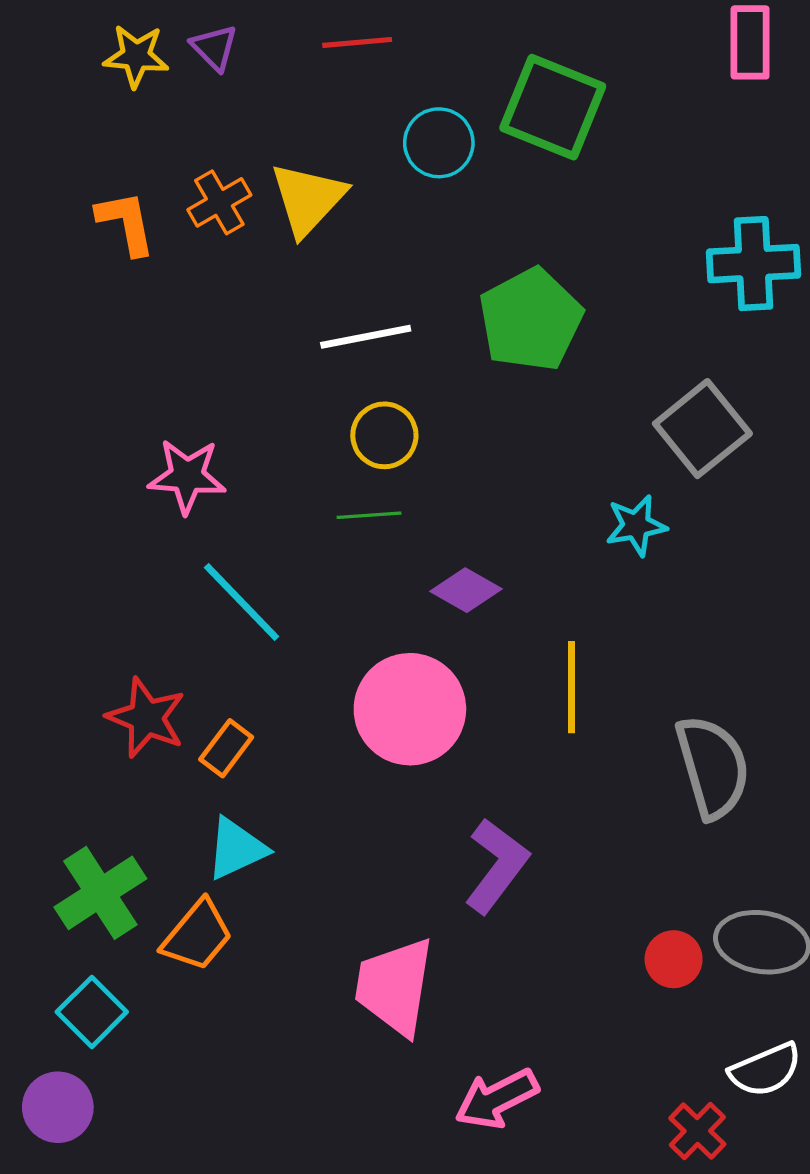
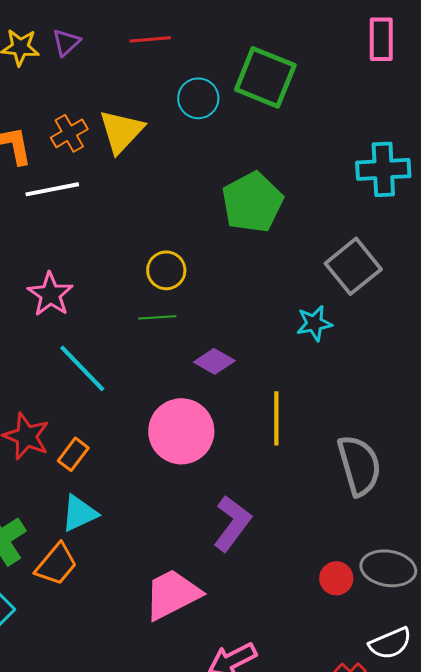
purple triangle: (214, 48) -> (66, 42), turned 32
white line: (366, 337) -> (52, 189), moved
pink star: (187, 476) -> (50, 294), turned 30
pink trapezoid: (395, 986) -> (172, 594), turned 54

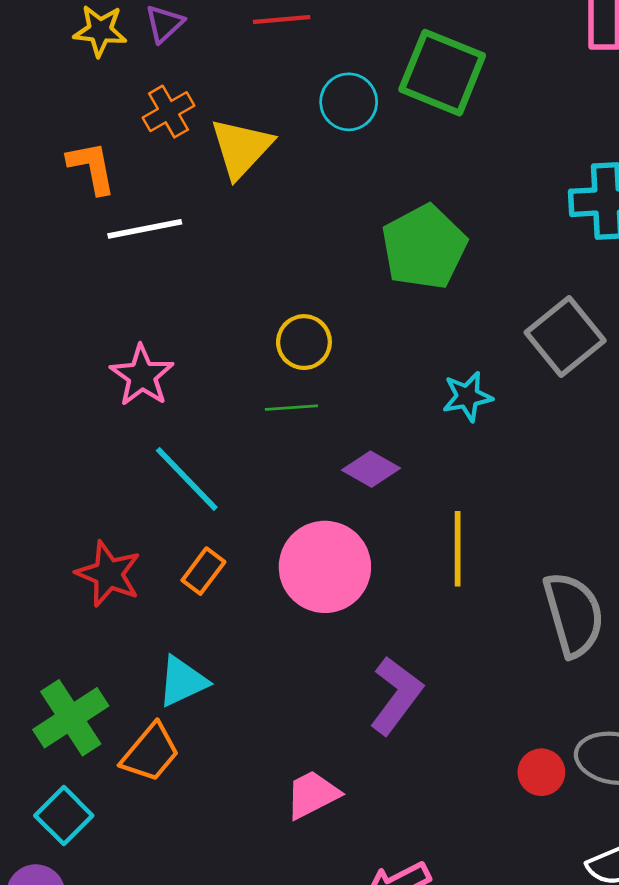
orange cross: (69, 133) -> (168, 112), moved
cyan star: (314, 323) -> (467, 397), moved
orange rectangle: (73, 454) -> (203, 571), moved
pink trapezoid: (172, 594) -> (312, 795), size x0.7

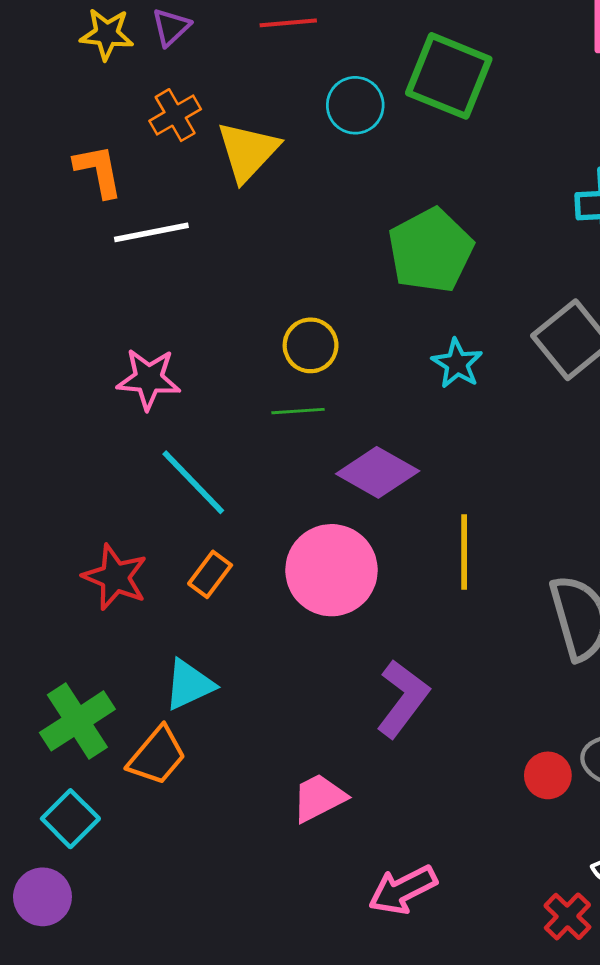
pink star: (142, 376) -> (149, 379), turned -30
cyan star: (467, 397) -> (457, 364), moved, turned -30
purple diamond: (371, 469) -> (378, 472), size x1.4

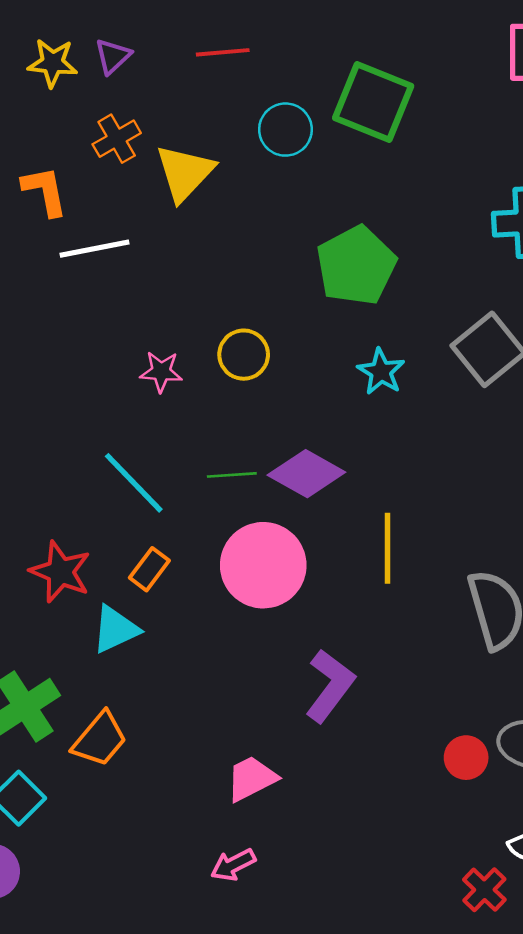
pink star: (149, 379) -> (161, 372), moved, size x0.7
green line: (298, 411) -> (232, 475), moved
cyan triangle: (189, 685) -> (115, 629), moved
pink arrow: (403, 890) -> (233, 865), moved, size x0.7

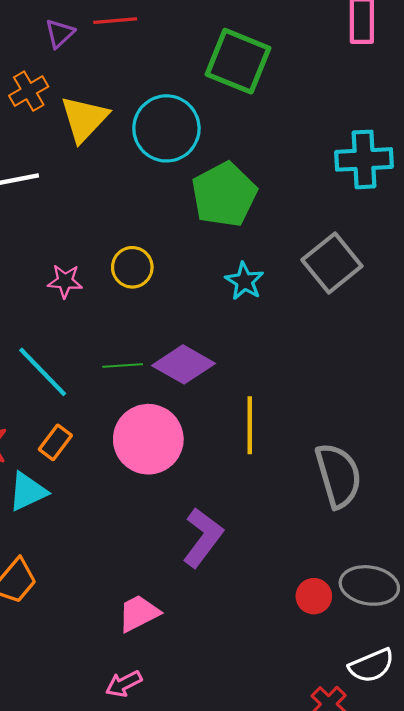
purple triangle: (113, 56) -> (60, 33), moved
cyan circle: (285, 130) -> (166, 128), moved, size x1.5

